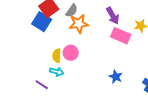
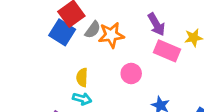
gray semicircle: (72, 11) -> (93, 30), moved
pink circle: (71, 53) -> (131, 74), moved

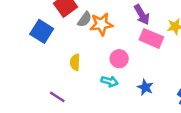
blue square: (62, 32) -> (42, 31), moved
cyan arrow: (82, 99) -> (110, 81), moved

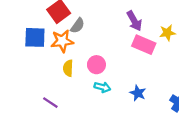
orange star: (101, 24) -> (62, 41), moved
blue square: (42, 31) -> (35, 37), turned -30
pink circle: (119, 59) -> (96, 65), moved

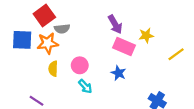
gray semicircle: (78, 26) -> (62, 29), turned 48
cyan arrow: (102, 87) -> (85, 86), turned 32
blue star: (138, 93) -> (118, 73), moved

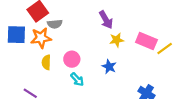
yellow star: (146, 35) -> (117, 40), moved
pink rectangle: (124, 47) -> (146, 41), moved

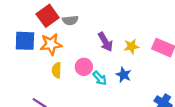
purple arrow: (106, 20) -> (105, 42), moved
gray semicircle: (55, 24) -> (70, 20), moved
cyan arrow: (77, 79) -> (100, 78), moved

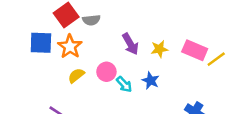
orange star: (51, 44) -> (70, 47), turned -30
yellow semicircle: (57, 70) -> (76, 76), turned 49

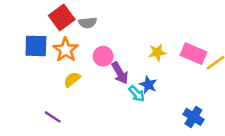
purple arrow: (130, 44) -> (120, 73), moved
pink circle: (106, 72) -> (103, 56), moved
cyan arrow: (124, 84) -> (137, 94), moved

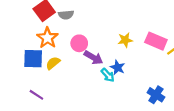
blue square: (36, 46) -> (33, 59), moved
purple arrow: (120, 73) -> (93, 58), turned -30

